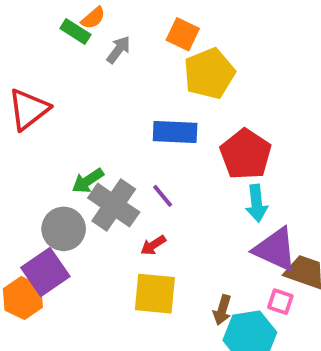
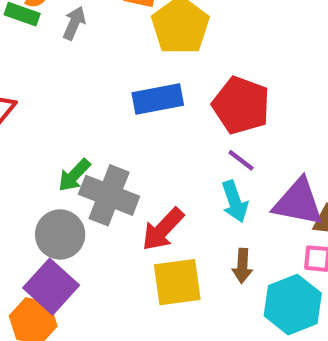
purple line: (163, 196) -> (241, 160), moved
cyan arrow: (257, 203) -> (235, 201), moved
red arrow: (153, 245) -> (163, 229), size x1.6
brown arrow: (222, 310) -> (242, 266), moved

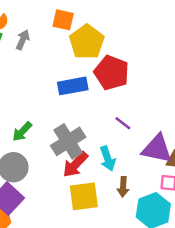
red pentagon: (241, 105) -> (112, 73), moved
gray cross: (109, 195) -> (68, 141), moved, turned 36
cyan arrow: (235, 201) -> (108, 159), moved

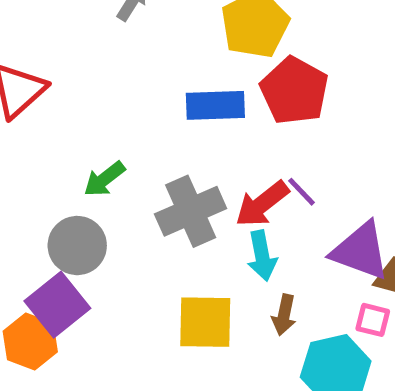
red arrow: (75, 165) -> (262, 204), moved

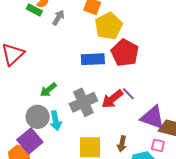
cyan arrow: (262, 256) -> (56, 121), moved

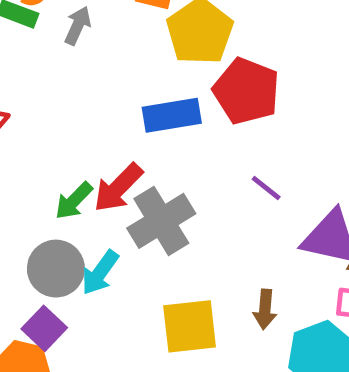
red arrow: (112, 99) -> (118, 188), moved
cyan arrow: (56, 121) -> (100, 273), turned 54
purple square: (30, 141) -> (44, 328), size x0.7

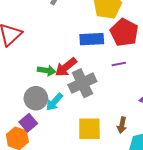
purple line: (266, 188) -> (119, 64), moved, turned -56
green arrow: (74, 201) -> (47, 71), turned -132

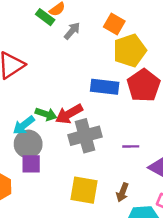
purple line: (119, 64) -> (131, 146), moved
cyan arrow: (54, 102) -> (24, 125), moved
purple square: (28, 123) -> (31, 164), moved, turned 30

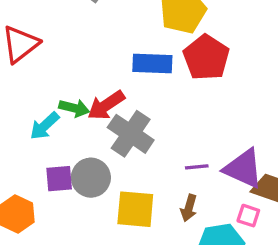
gray cross: (85, 136) -> (131, 134), turned -36
gray circle: (28, 144) -> (91, 178), moved
purple line: (131, 146) -> (197, 167), moved

